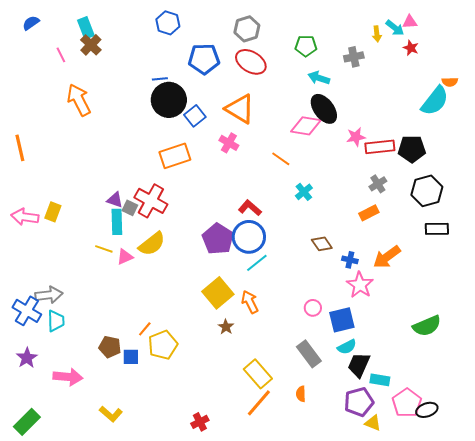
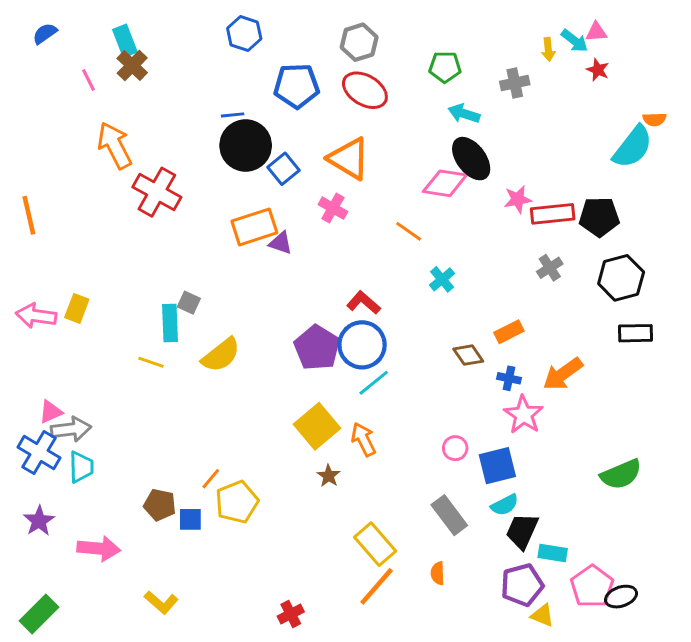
purple triangle: (115, 200) -> (281, 243), moved
red cross: (151, 201) -> (157, 192), moved
orange rectangle: (369, 213) -> (509, 332), moved
pink triangle: (125, 257) -> (51, 412), moved

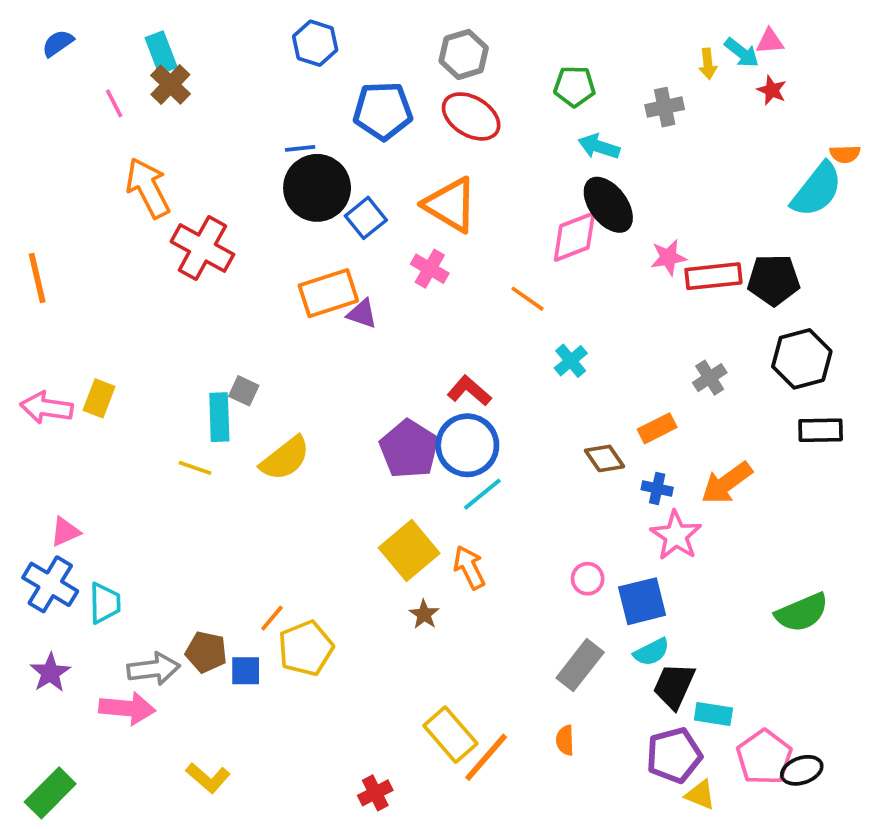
pink diamond: (445, 183) -> (574, 237), turned -30
gray cross: (550, 268) -> (710, 378), moved
gray arrow: (71, 429) -> (154, 669), moved
gray rectangle: (449, 515) -> (580, 665), turned 75
yellow rectangle: (375, 544) -> (450, 735), moved

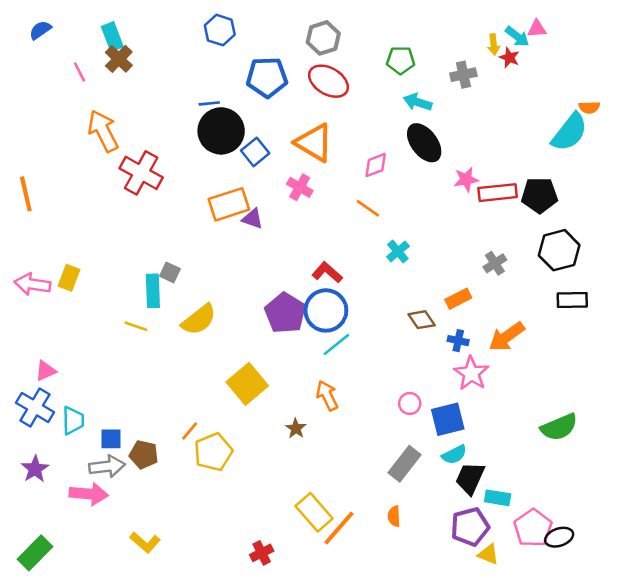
red star: (772, 90) -> (509, 58), moved
pink diamond: (574, 237) -> (376, 165), moved, size x0.7
yellow square: (409, 550) -> (247, 384), moved
blue square: (246, 671) -> (111, 439), moved

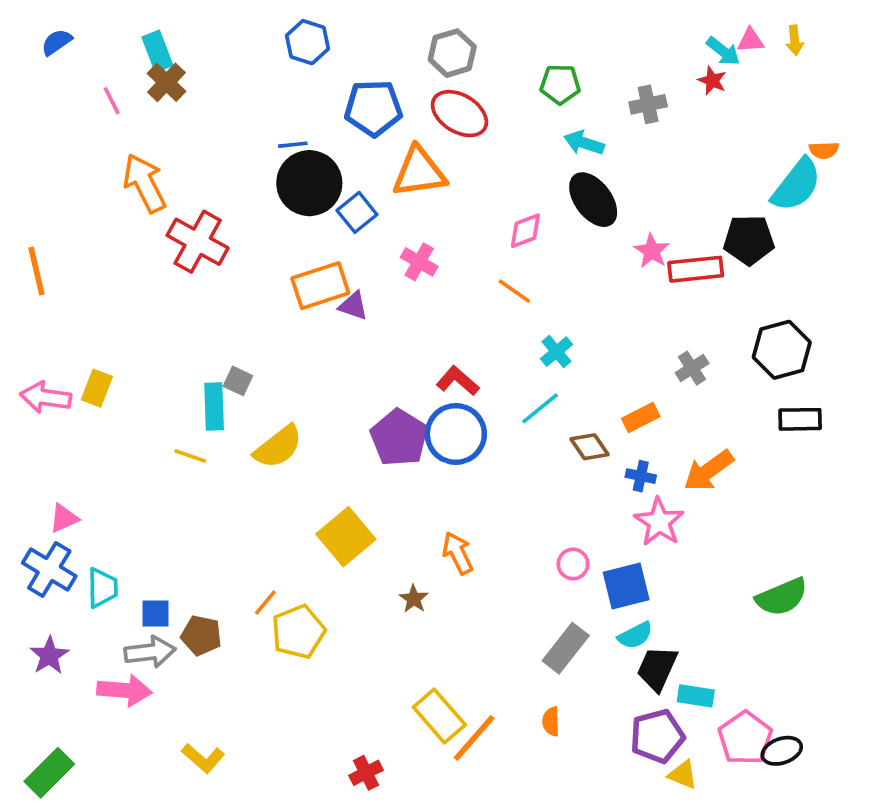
yellow arrow: (494, 44) -> (795, 40), moved
orange triangle: (314, 143) -> (419, 172), moved, turned -39
pink star: (466, 179) -> (652, 251), turned -30
black pentagon: (539, 195) -> (749, 240), moved
cyan line: (336, 345) -> (540, 408), moved

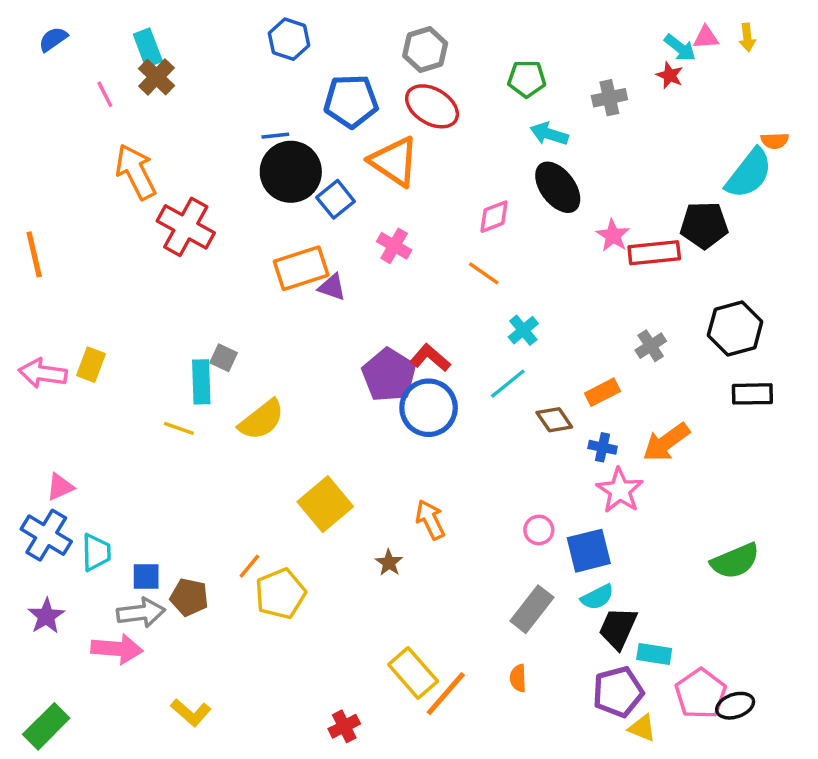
orange triangle: (419, 172) -> (394, 161), turned 42
purple pentagon: (399, 438) -> (389, 375), moved

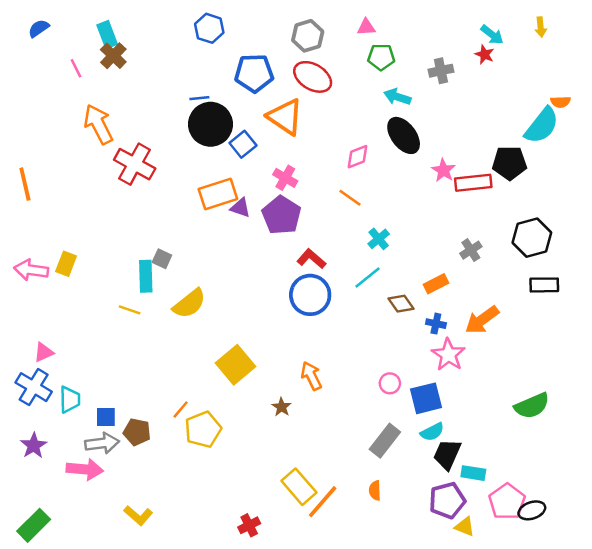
pink triangle: (706, 37) -> (366, 27), moved
purple pentagon: (389, 375) -> (282, 215), moved

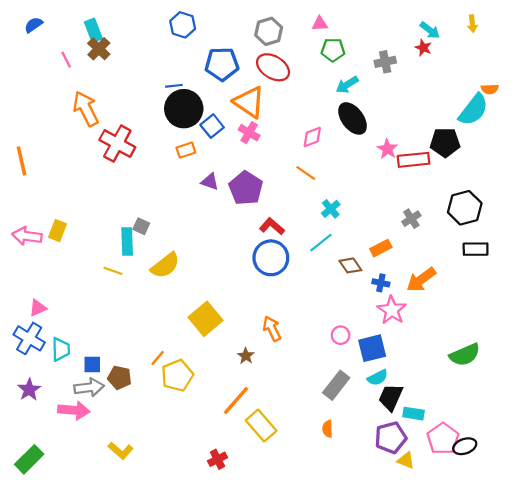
cyan arrow: (397, 97) -> (347, 85), turned -50
pink cross: (285, 178) -> (249, 133), moved
orange rectangle: (218, 194) -> (186, 150), moved, size x0.6
orange line: (323, 502) -> (236, 400), moved

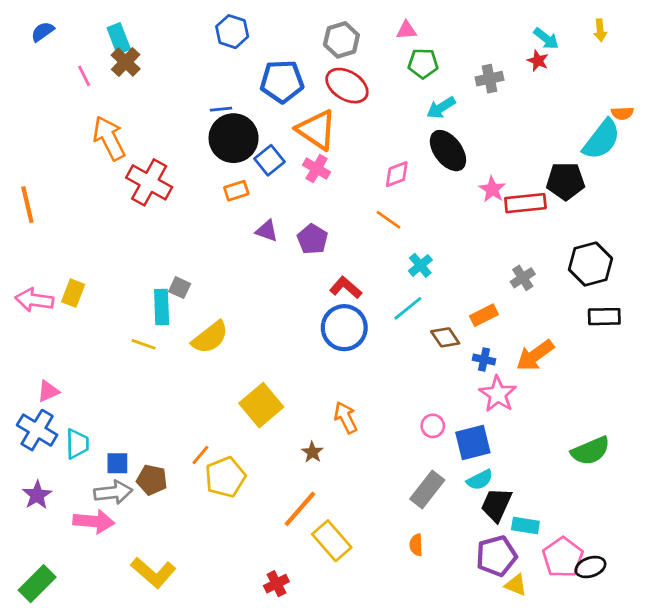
purple pentagon: (246, 188) -> (312, 239), size x0.7
yellow L-shape: (121, 451) -> (153, 573), size x1.4

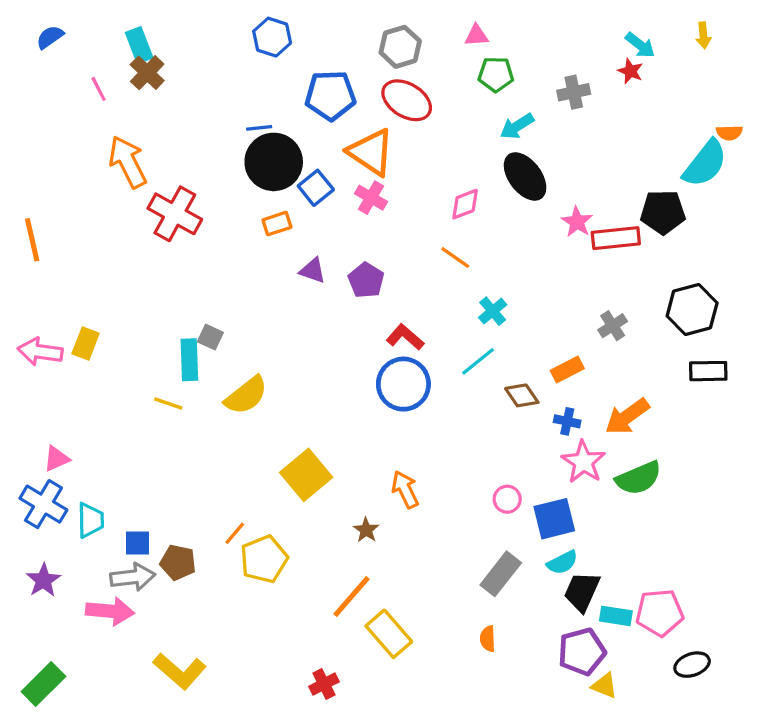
green semicircle: (590, 451) -> (639, 478), moved
pink pentagon: (563, 557) -> (660, 613), moved, turned 30

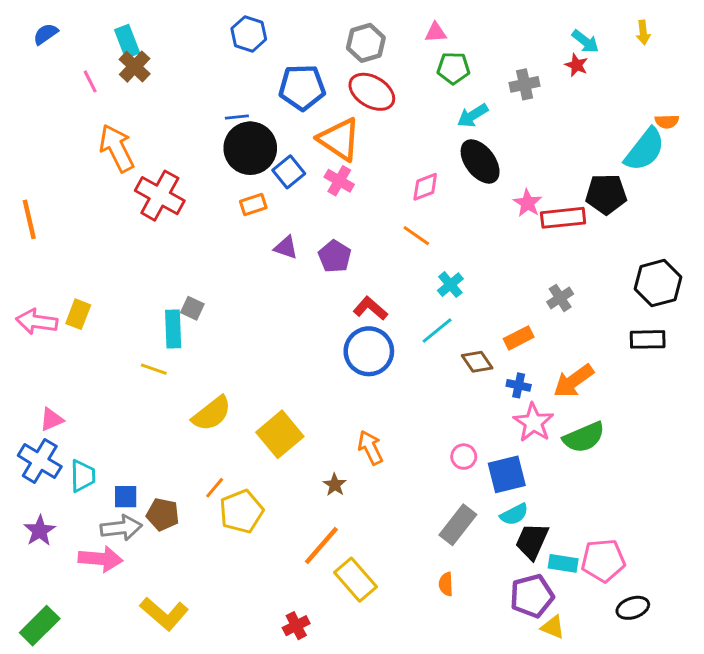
black hexagon: (692, 309) -> (658, 283), moved
yellow semicircle: (246, 395) -> (212, 414), moved

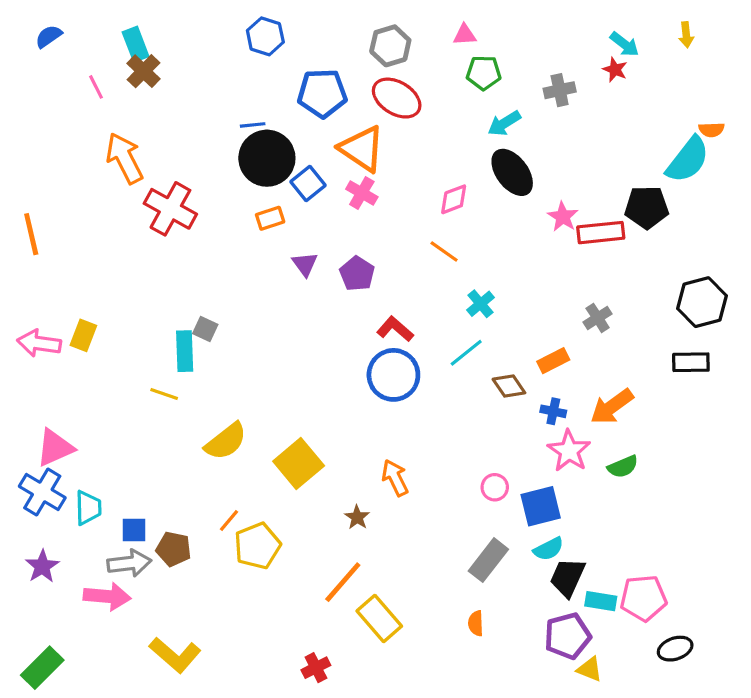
purple triangle: (286, 247) -> (305, 264), turned 35
pink triangle: (52, 419) -> (55, 448), size x1.5
green semicircle: (584, 437) -> (623, 467), size x0.7

